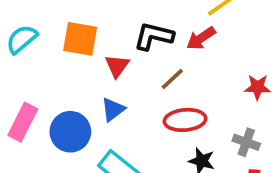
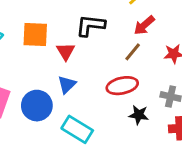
red arrow: (201, 38) -> (144, 25), moved
brown line: (172, 79) -> (133, 52), moved

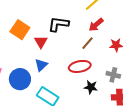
orange square: (35, 35) -> (20, 30), turned 30

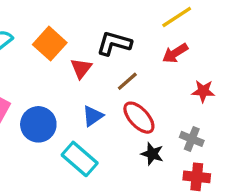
brown line: (88, 43) -> (127, 81), moved
blue triangle: (41, 65) -> (93, 116), moved
red ellipse: (80, 66) -> (139, 118), turned 50

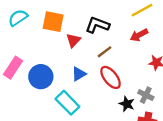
orange square: (50, 44) -> (53, 22), turned -35
black star: (152, 154) -> (127, 104), moved

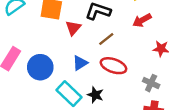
red ellipse: (111, 77) -> (113, 66), turned -30
black star: (127, 104) -> (95, 95), moved

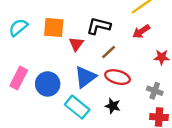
blue triangle: (80, 63) -> (85, 77), size x1.5
black star: (95, 95) -> (113, 106), moved

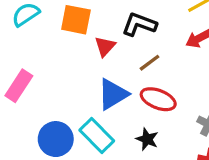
blue circle: (48, 84) -> (56, 139), moved

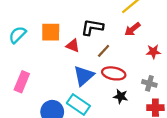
red triangle: (105, 46) -> (73, 46), turned -40
black star: (147, 139) -> (121, 96), moved

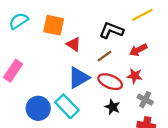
black L-shape: (92, 27) -> (111, 30), moved
red arrow: (132, 29) -> (138, 50), moved
red star: (153, 52) -> (135, 76), moved

